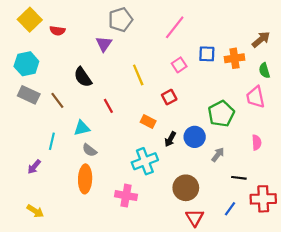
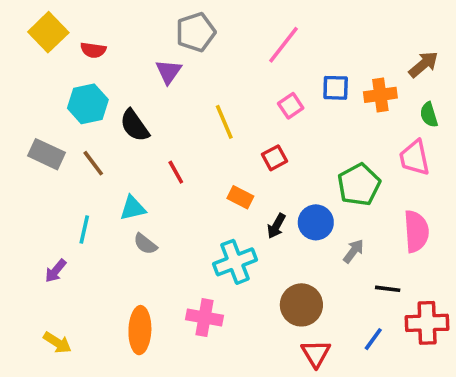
cyan hexagon: (26, 64) -> (88, 104), moved
pink semicircle: (257, 142) -> (416, 231), size x1.6
orange ellipse: (85, 179) -> (140, 330), moved

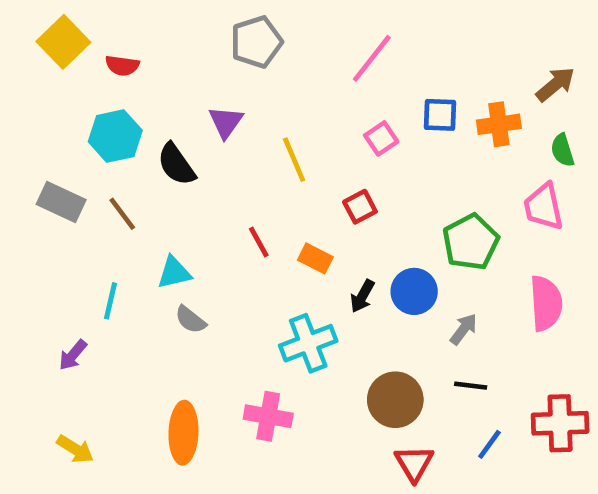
purple triangle: (169, 72) -> (226, 122), moved
red line: (176, 172) -> (259, 242), moved
black line: (388, 289) -> (471, 386), moved

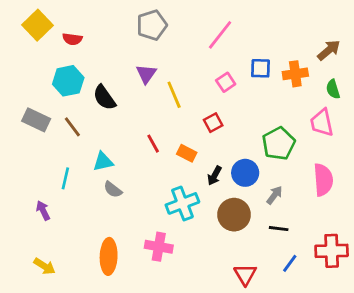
purple triangle: (226, 122) -> (146, 74), moved
purple arrow: (73, 355) -> (43, 210), turned 114
brown circle: (395, 400) -> (234, 215), moved

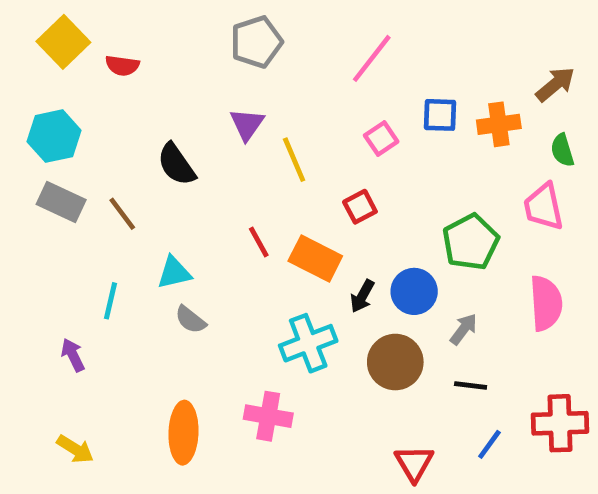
cyan hexagon: (68, 81) -> (54, 136), moved
orange rectangle: (187, 153) -> (315, 258), size x1.5

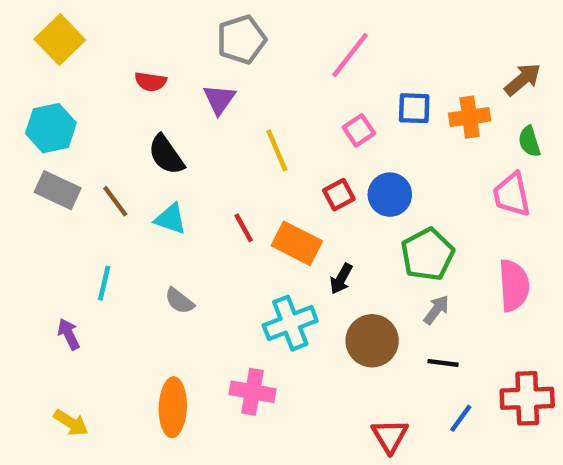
red semicircle: (122, 66) -> (151, 82), moved
purple triangle: (247, 124) -> (219, 99), moved
green pentagon: (471, 242) -> (427, 254), moved
cyan triangle: (174, 273) -> (171, 219), moved, turned 32
blue circle: (414, 291) -> (390, 195), moved

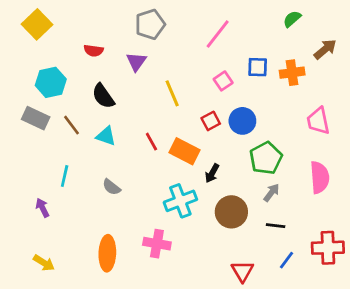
cyan hexagon: (51, 128) -> (51, 82), moved
green semicircle: (529, 141) -> (292, 19), moved, turned 66

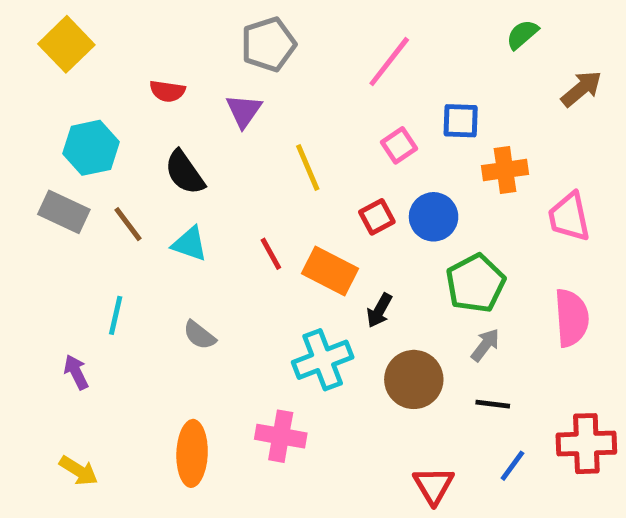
orange cross: (292, 73) -> (505, 170), moved

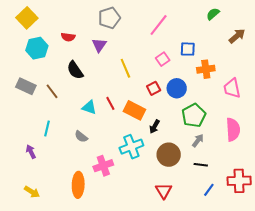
cyan hexagon: (91, 148) -> (37, 48), moved
cyan triangle: (190, 244) -> (89, 107), moved
pink cross: (281, 436) -> (103, 166), moved, turned -30
red triangle: (434, 485) -> (164, 191), moved

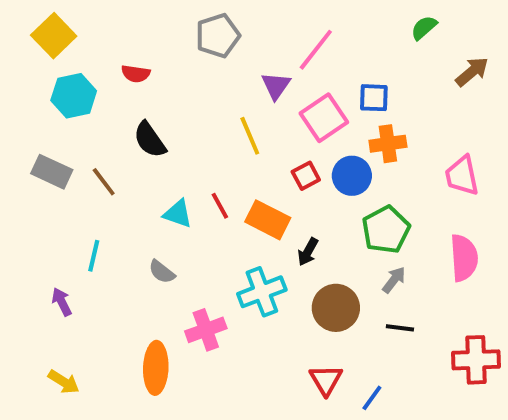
purple triangle: (99, 45) -> (276, 86), moved
pink square: (163, 59) -> (324, 118), size x1.6
orange cross: (206, 69) -> (388, 144), moved
blue line: (209, 190) -> (372, 398), moved

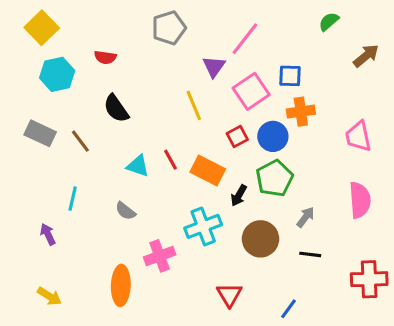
green pentagon: (386, 230) -> (274, 178), moved
red triangle: (326, 380) -> (229, 295), moved

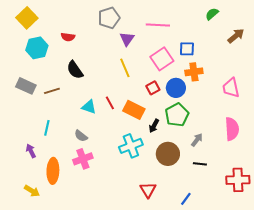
pink line: (245, 39) -> (158, 25), turned 55
purple triangle: (214, 67) -> (127, 39), moved
brown line: (80, 141) -> (52, 91), turned -70
pink cross: (160, 256) -> (83, 159), moved
orange ellipse: (121, 285) -> (53, 171), moved

